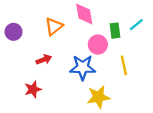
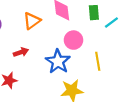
green rectangle: (115, 31) -> (94, 13), moved
blue star: (83, 67) -> (58, 61), turned 30

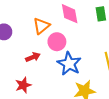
pink circle: (73, 40) -> (57, 42), moved

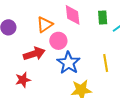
red arrow: (33, 57) -> (34, 54), size x1.5

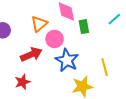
green rectangle: (103, 18) -> (84, 27), moved
yellow line: (106, 63) -> (105, 67), moved

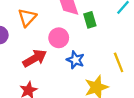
orange triangle: (39, 24) -> (27, 18), moved
blue star: (67, 60) -> (75, 60), size x0.7

